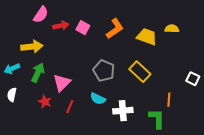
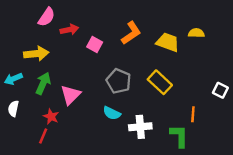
pink square: (83, 28) -> (95, 44), moved
red line: (70, 107) -> (43, 136), moved

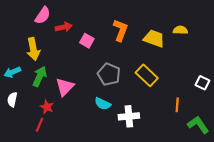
orange L-shape: (131, 33) -> (120, 30), turned -35
yellow arrow: (36, 54) -> (33, 49), turned 85
green L-shape: (179, 136) -> (198, 125), moved, turned -35

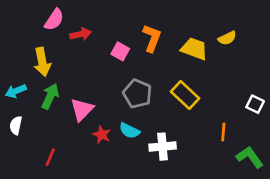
yellow semicircle: (180, 30) -> (227, 38), turned 152
pink square: (87, 41) -> (120, 51), moved
red star: (47, 107) -> (102, 135), moved

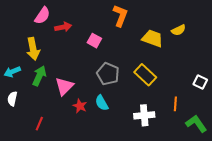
orange L-shape: (152, 38) -> (120, 16), moved
cyan semicircle: (129, 131) -> (102, 103), turned 35
white cross: (163, 147) -> (144, 115), moved

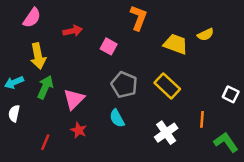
pink semicircle: (42, 16) -> (32, 18), moved
red star: (80, 106) -> (79, 130), moved
white cross: (144, 115) -> (166, 133), turned -30

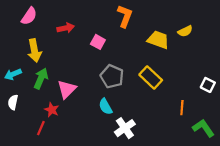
red star: (79, 130) -> (52, 110), moved
white cross: (166, 133) -> (125, 128), moved

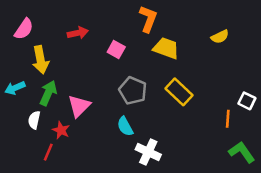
pink semicircle: (29, 16) -> (24, 29), moved
yellow trapezoid: (158, 40) -> (166, 48), moved
white semicircle: (13, 102) -> (34, 120), moved
orange line: (182, 108) -> (228, 119), moved
white cross: (125, 128) -> (148, 152), turned -30

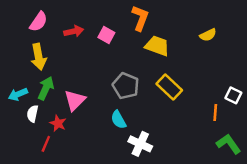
pink semicircle: (24, 29) -> (39, 22), moved
pink square: (116, 50) -> (106, 35), moved
cyan arrow: (15, 88) -> (18, 94), moved

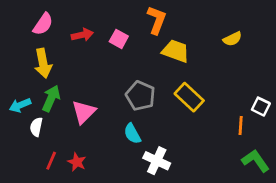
red star: (58, 123) -> (77, 162), moved

